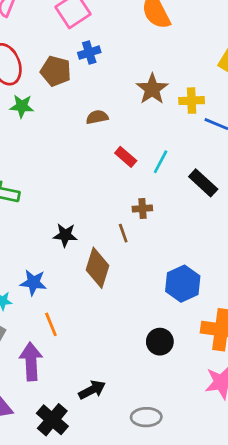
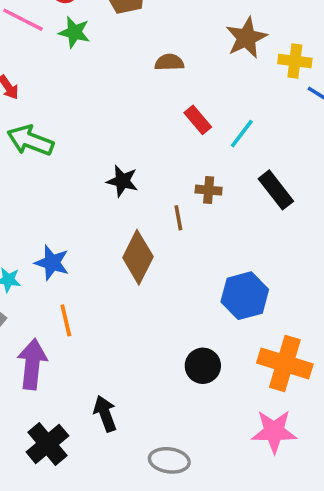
black rectangle: (203, 183) -> (276, 190), moved
black star: (65, 235) -> (122, 181), moved
black arrow: (92, 390) -> (105, 414), turned -92

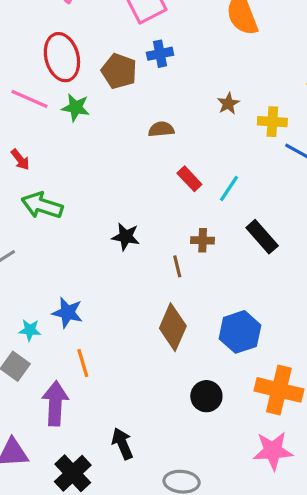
brown star: (246, 38) -> (228, 103), size x0.6
brown diamond: (138, 257) -> (173, 327), moved

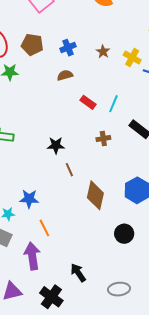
blue cross: (160, 54) -> (68, 48), moved
yellow cross: (272, 122) -> (132, 57), turned 36
brown line: (177, 266) -> (69, 170), moved

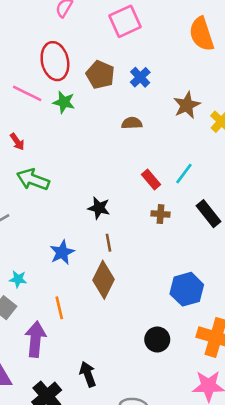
blue cross: (68, 48) -> (140, 77), moved, turned -35
brown star: (103, 52) -> (187, 105), size x1.5
red rectangle: (88, 102) -> (151, 179), moved
brown diamond: (95, 195) -> (103, 280), moved
blue star: (29, 199) -> (62, 252), moved, turned 30

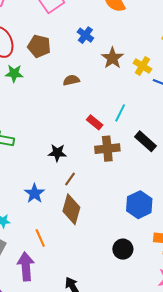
blue cross: (140, 77) -> (85, 35), moved
brown cross: (160, 214) -> (107, 149), size x1.6
brown line: (108, 243) -> (70, 179), turned 56

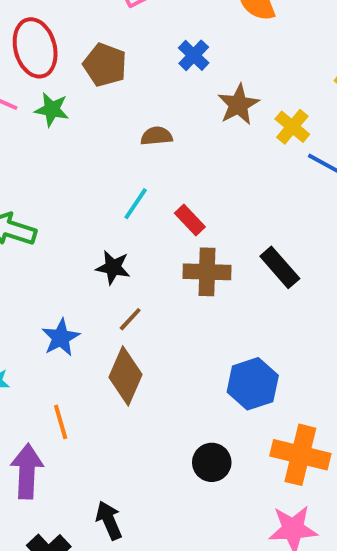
cyan line: (120, 113) -> (136, 204), moved

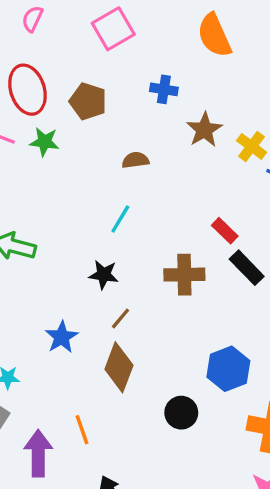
blue cross: (194, 55) -> (164, 89), turned -32
red rectangle: (190, 220) -> (225, 231), moved
orange line: (61, 422) -> (82, 430), moved
black circle: (212, 462) -> (181, 413), moved

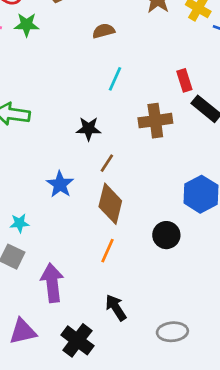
cyan line: (120, 219) -> (115, 79), moved
red rectangle: (225, 231) -> (184, 80), turned 35
orange line: (82, 430) -> (108, 251), moved, turned 50

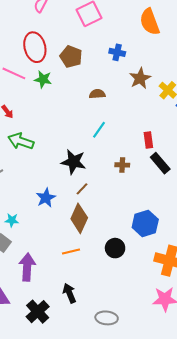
brown cross: (155, 121) -> (122, 165), size x0.6
black star: (89, 129) -> (74, 162), size x1.4
orange line: (108, 251) -> (71, 251), turned 42

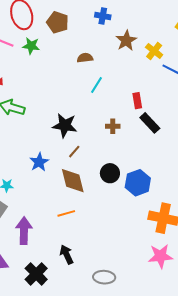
cyan line: (99, 130) -> (96, 85), moved
brown diamond: (79, 218) -> (73, 181), turned -36
black circle: (115, 248) -> (110, 173), moved

